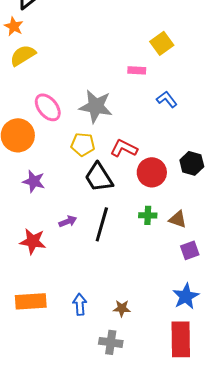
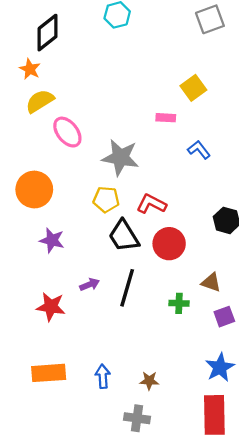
pink ellipse: (48, 107) -> (67, 132), moved
red circle: (152, 172) -> (169, 244), moved
green cross: (148, 215) -> (179, 303), moved

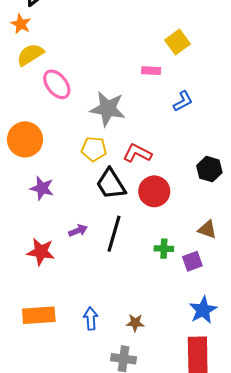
blue L-shape: (199, 150) -> (183, 101), turned 100
brown triangle: (211, 282) -> (207, 229), moved
purple square: (224, 317) -> (192, 261), moved

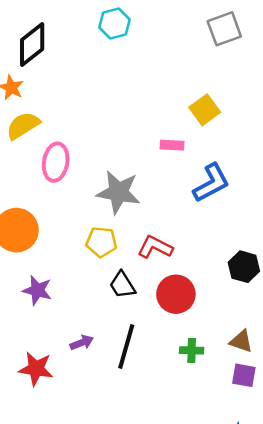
pink ellipse: (57, 84) -> (56, 162), turned 48
blue L-shape: (183, 101) -> (211, 183), size x1.5
black trapezoid: (111, 184) -> (122, 285), size x0.7
green cross: (164, 249) -> (192, 350), moved
purple square: (192, 261) -> (244, 375), moved, turned 30

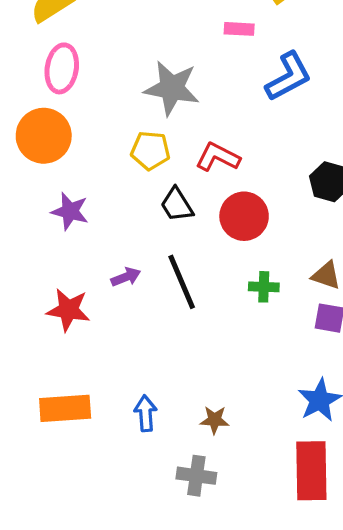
pink ellipse: (56, 162) -> (62, 68), moved
black line: (126, 346) -> (182, 282), turned -39

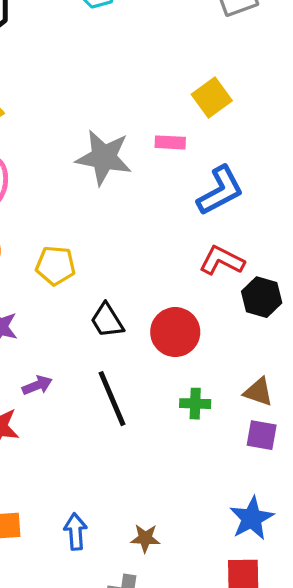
gray star: (172, 88) -> (104, 157), moved
yellow pentagon: (150, 151) -> (55, 266), moved
red L-shape: (218, 157) -> (222, 261), moved
purple arrow: (126, 277) -> (37, 385), moved

